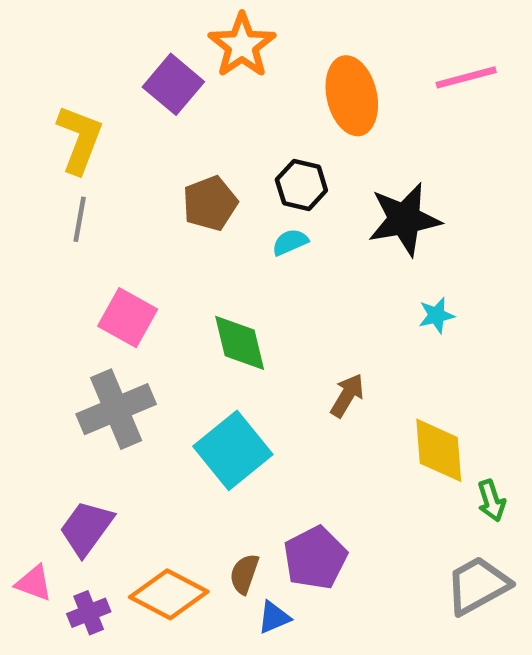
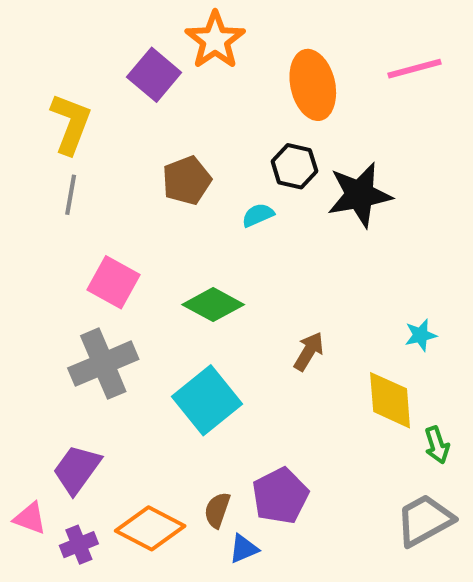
black hexagon: (301, 185) -> (294, 166), moved
cyan star: (436, 315) -> (421, 335), moved
green diamond: (240, 343) -> (213, 305), turned -48

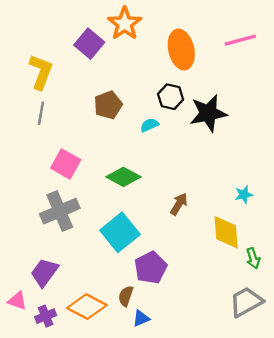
purple pentagon: (280, 496) -> (151, 268), moved

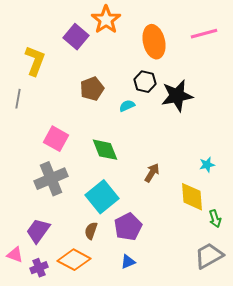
gray line: (41, 113) -> (18, 99), moved
green diamond: (123, 177) -> (105, 150), turned 40
brown semicircle: (126, 296) -> (91, 231), moved
blue triangle: (141, 318) -> (128, 262), moved

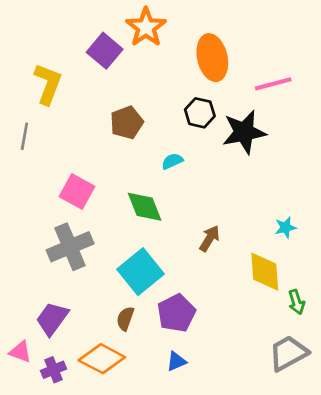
pink line: (204, 34) -> (273, 84), moved
cyan semicircle: (127, 106) -> (172, 161), moved

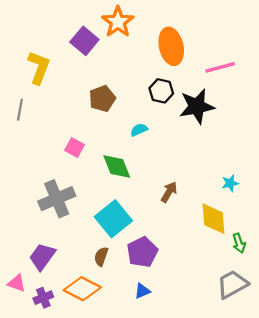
pink square: (77, 192) -> (74, 148), moved, size x0.7

